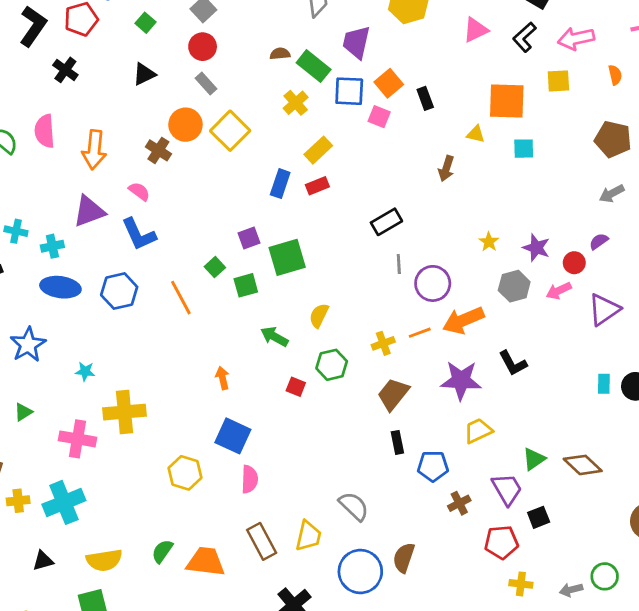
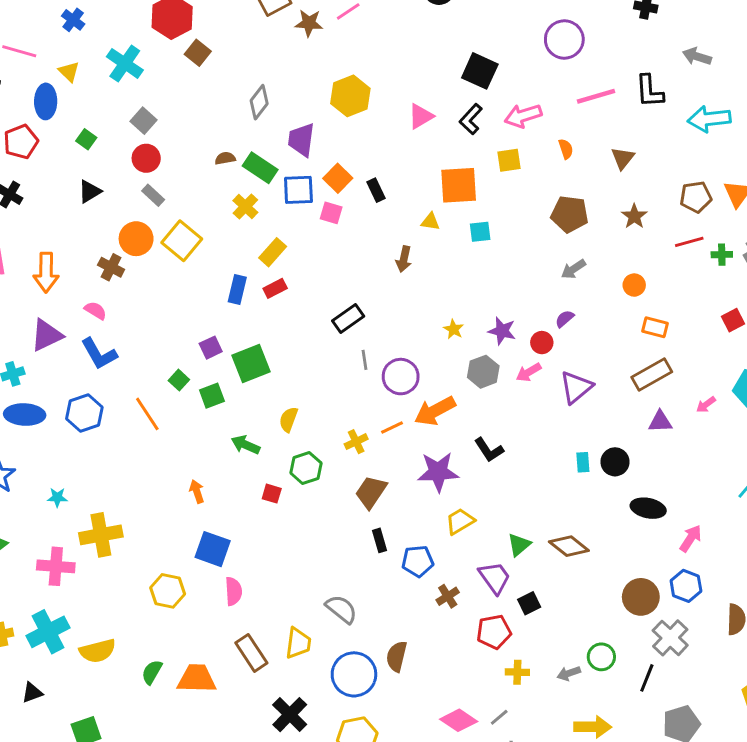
yellow semicircle: (104, 560) -> (98, 651), moved

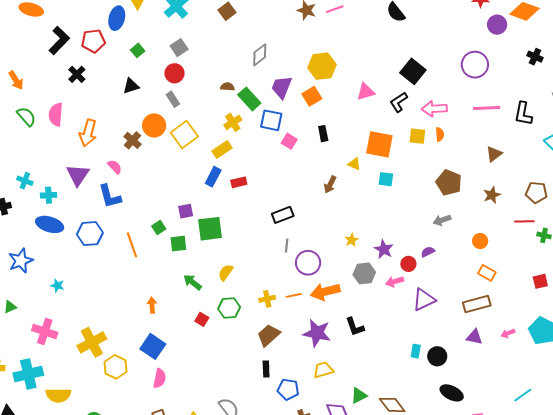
orange semicircle: (566, 149) -> (440, 134), moved
orange square: (338, 178) -> (312, 96), moved
yellow rectangle: (273, 252) -> (222, 149), moved
purple triangle: (47, 335) -> (78, 175), turned -45
yellow cross: (101, 535) -> (92, 342), moved, turned -32

